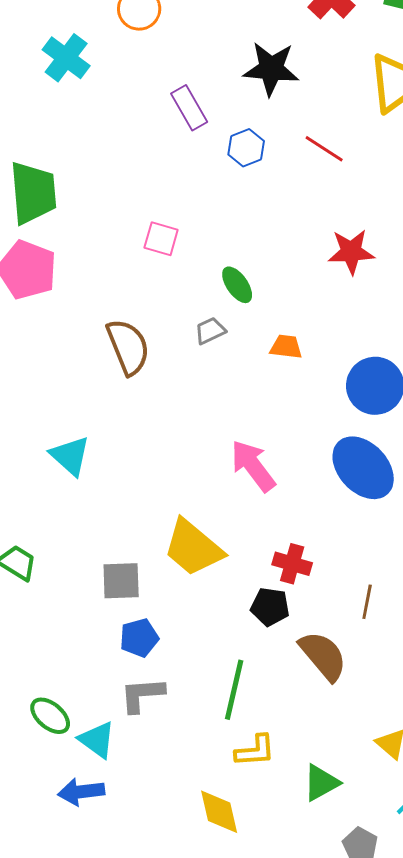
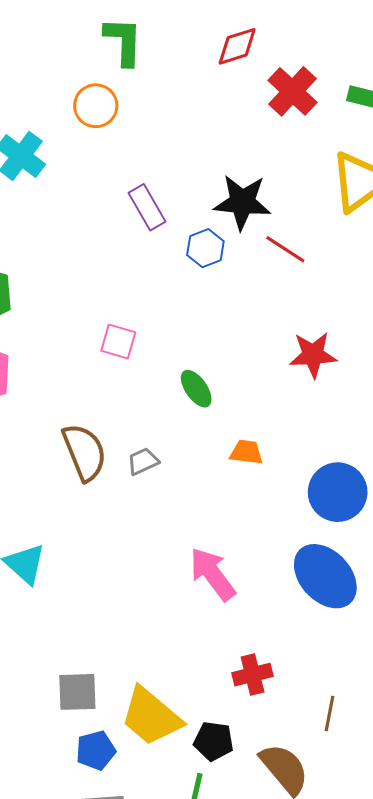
black star: (271, 69) -> (242, 202), moved
gray trapezoid: (210, 331) -> (143, 461), moved
yellow trapezoid: (193, 548) -> (151, 717), moved
red cross: (292, 564) -> (253, 675), turned -30
black pentagon: (270, 607) -> (214, 741), moved

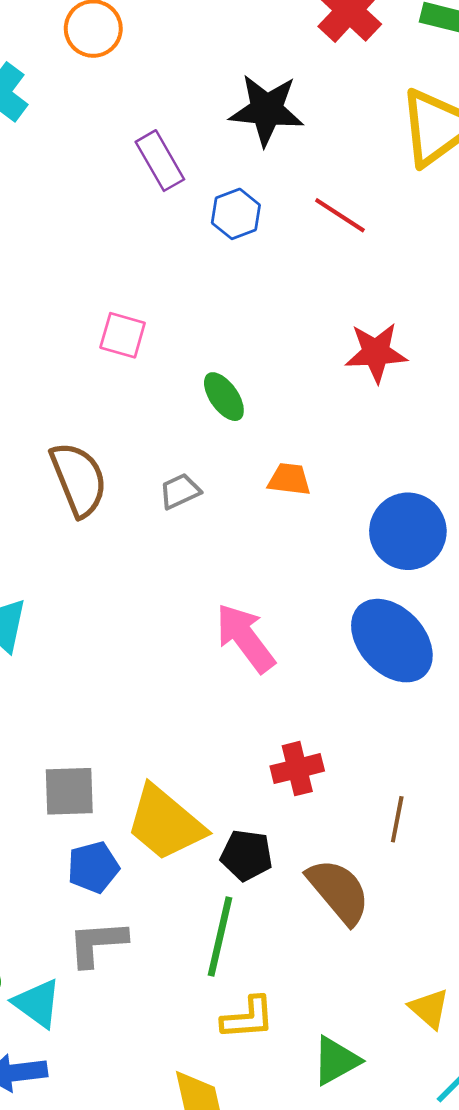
black star: (242, 202) -> (267, 110), moved
gray trapezoid: (143, 461) -> (180, 491), moved

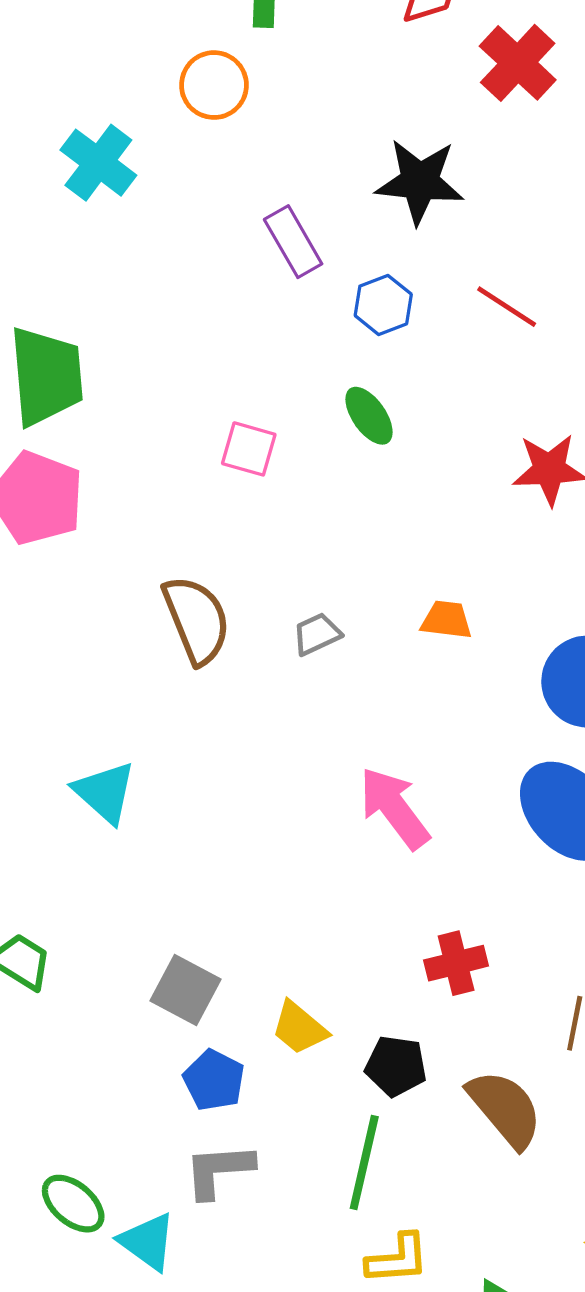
green ellipse: (224, 397) -> (369, 416), moved
gray square: (69, 791) -> (185, 990), turned 30
yellow trapezoid: (165, 823) -> (299, 1028), size x0.6
blue pentagon: (93, 867) -> (214, 1080), turned -30

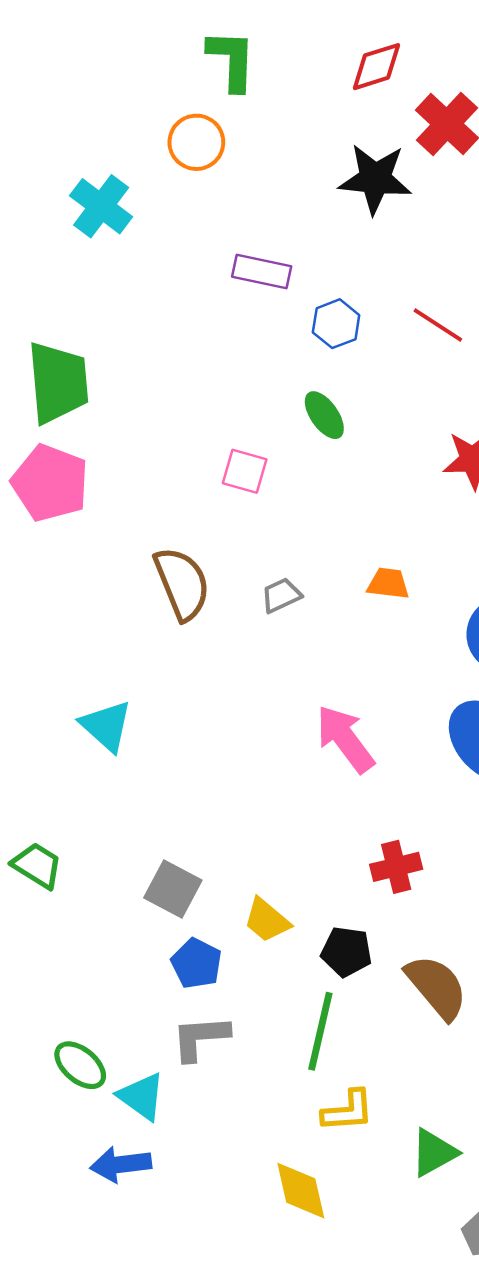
black star: (420, 182) -> (375, 179), moved
purple rectangle: (293, 242) -> (262, 272), turned -48
pink square: (249, 449) -> (245, 471), moved

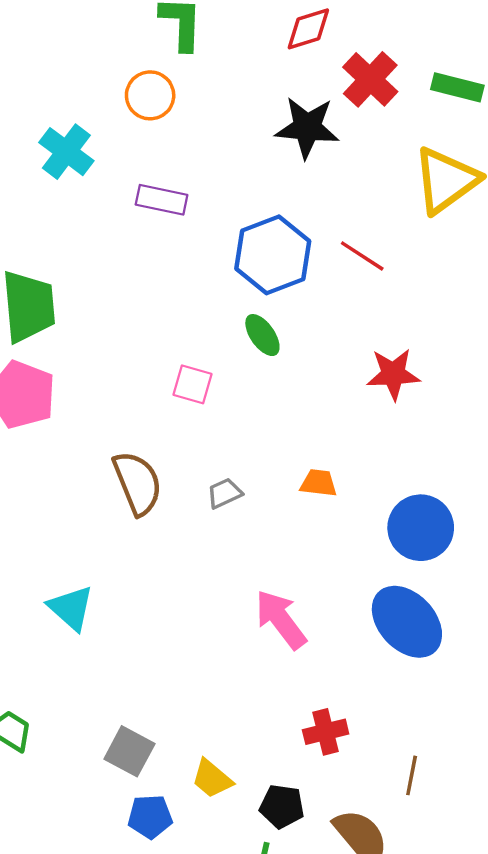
purple rectangle: (262, 272) -> (162, 200), moved
blue hexagon: (336, 324) -> (273, 255), size x1.8
blue pentagon: (196, 963) -> (150, 817), turned -30

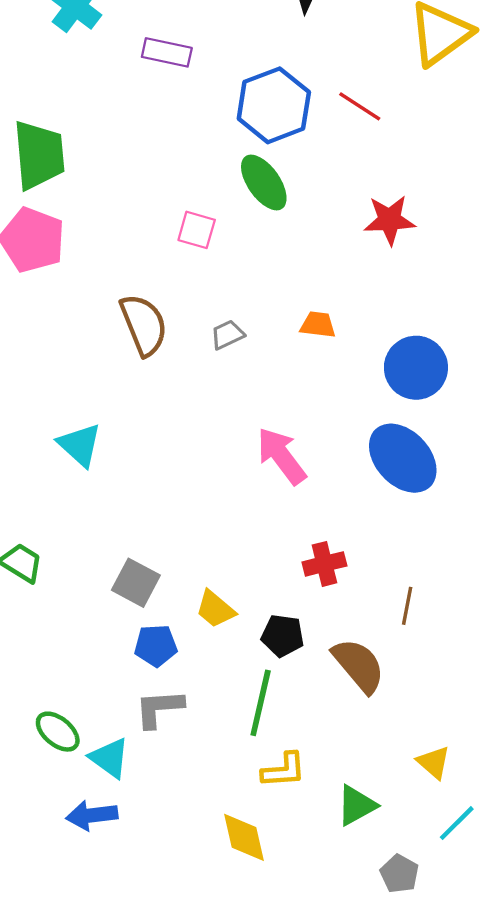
green ellipse: (262, 335) -> (264, 183), size x1.4

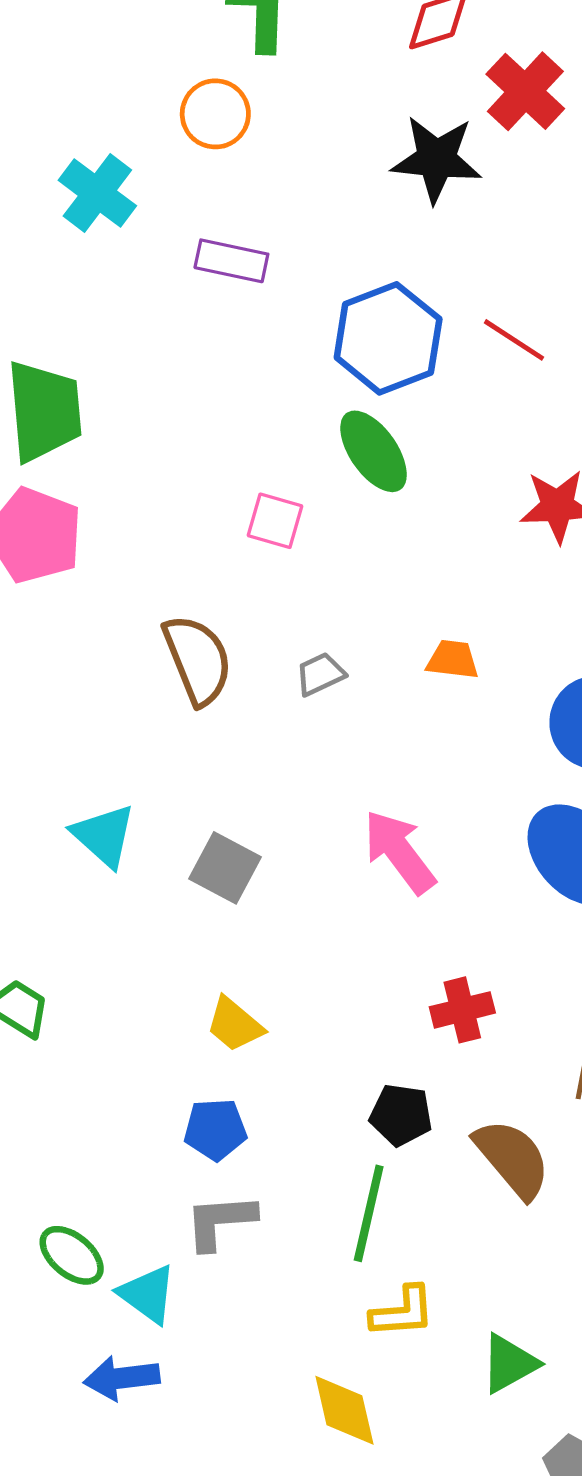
gray square: (136, 583) -> (225, 868), moved
yellow trapezoid: (215, 609) -> (235, 1024), moved

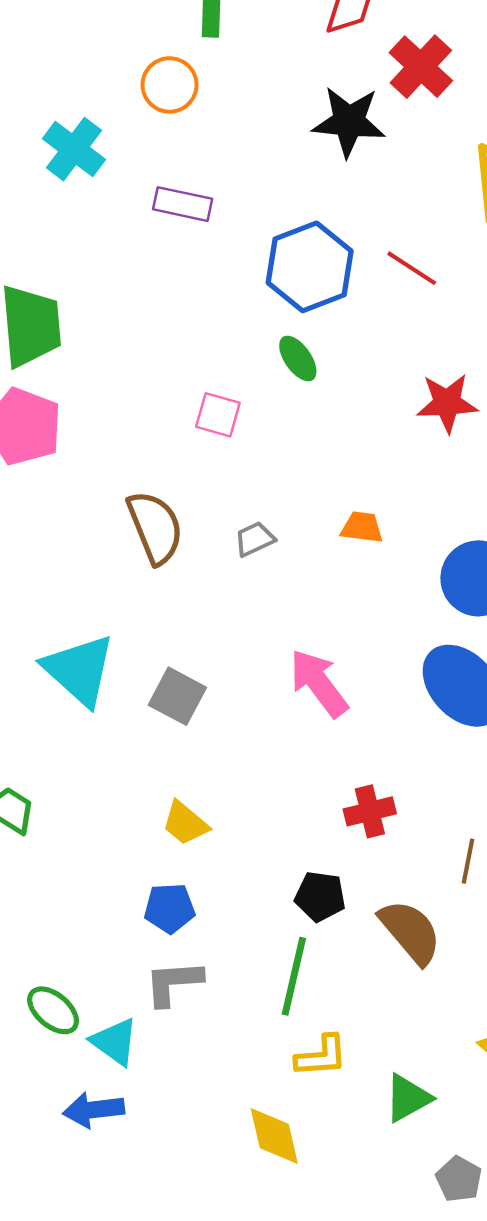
green ellipse: (374, 451) -> (298, 358), size x0.7
cyan triangle: (104, 836) -> (79, 670), size x1.4

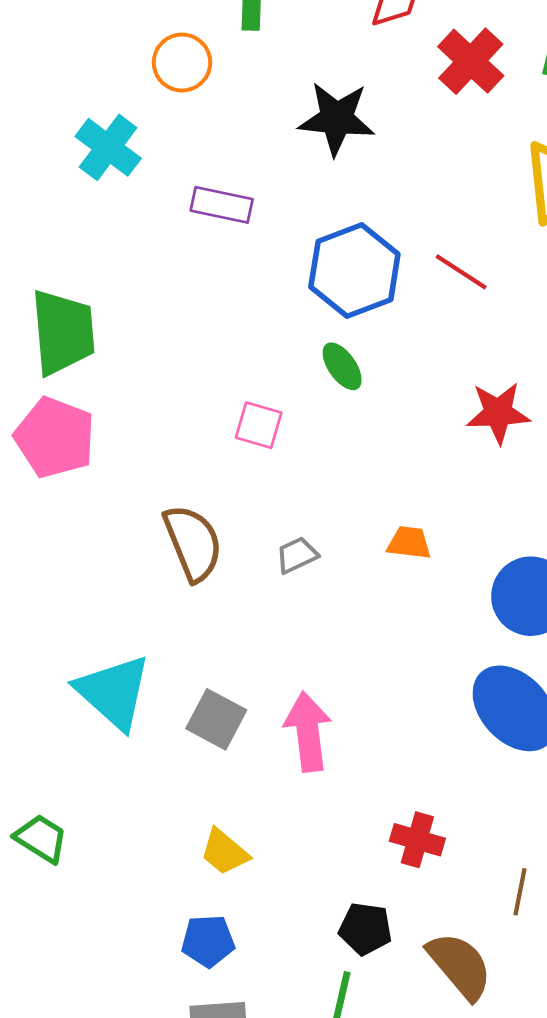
orange circle: (170, 85) -> (182, 63), moved
black star: (349, 122) -> (337, 119), moved
pink arrow: (319, 683) -> (308, 732), moved, turned 30
red cross: (370, 811) -> (417, 840), turned 30

